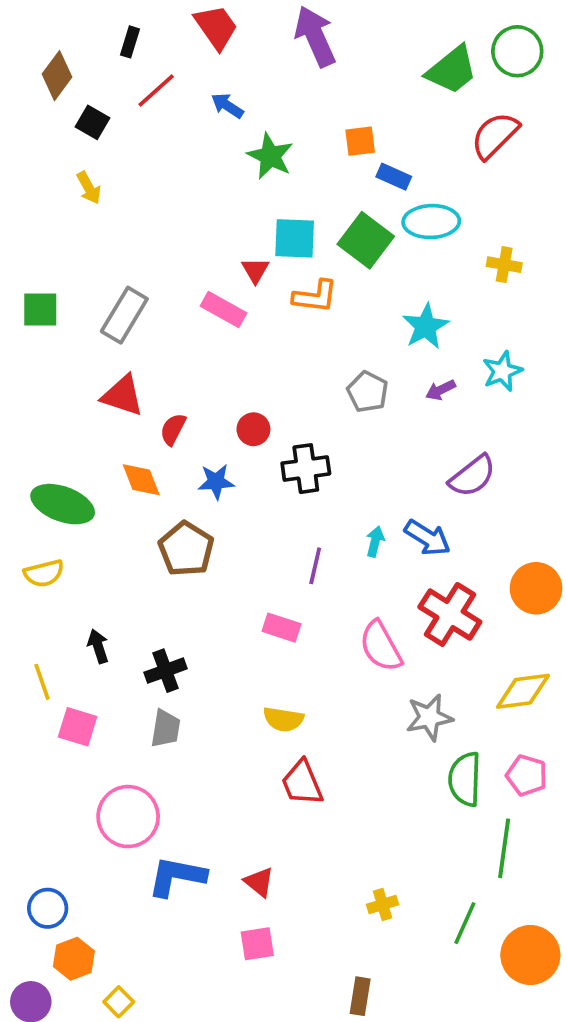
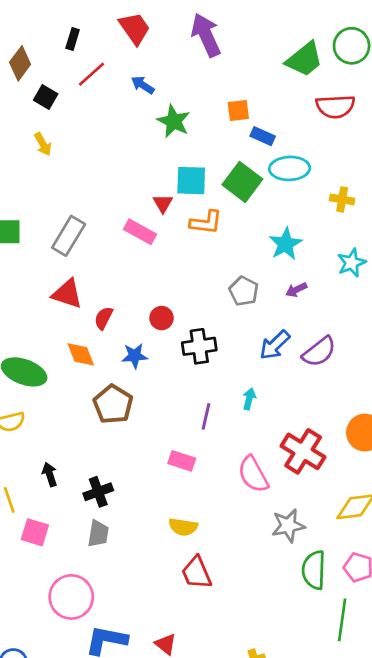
red semicircle: (495, 135) -> (335, 106), turned -138
cyan star: (502, 371) -> (352, 263), moved
blue arrow: (427, 538) -> (275, 345), moved, turned 104

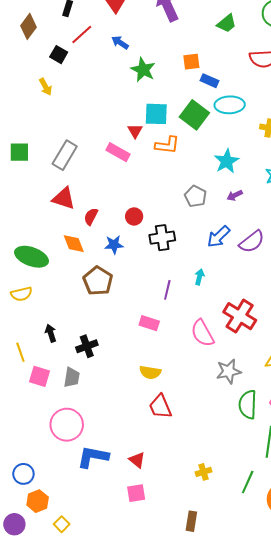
green trapezoid: (304, 59) -> (227, 23), moved, size x0.7
black square: (46, 97) -> (59, 55), moved
gray trapezoid: (98, 534) -> (72, 377), moved

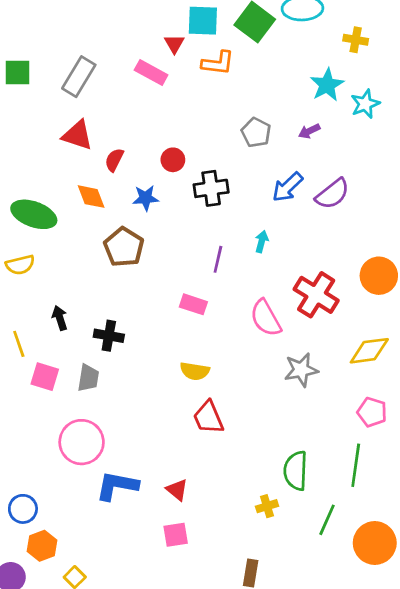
cyan star: (227, 161) -> (327, 85), moved
black cross: (87, 346) -> (109, 336), turned 30
green semicircle: (248, 405) -> (296, 471), moved

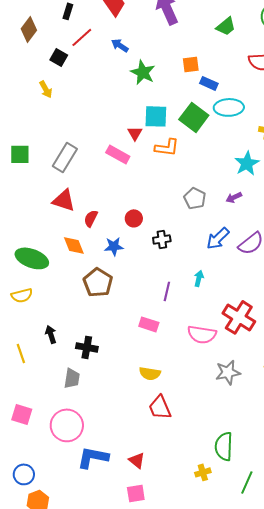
black cross: (211, 188) -> (162, 239), size x0.7
pink semicircle: (266, 318) -> (202, 334), turned -52
pink square: (45, 377) -> (22, 414), moved

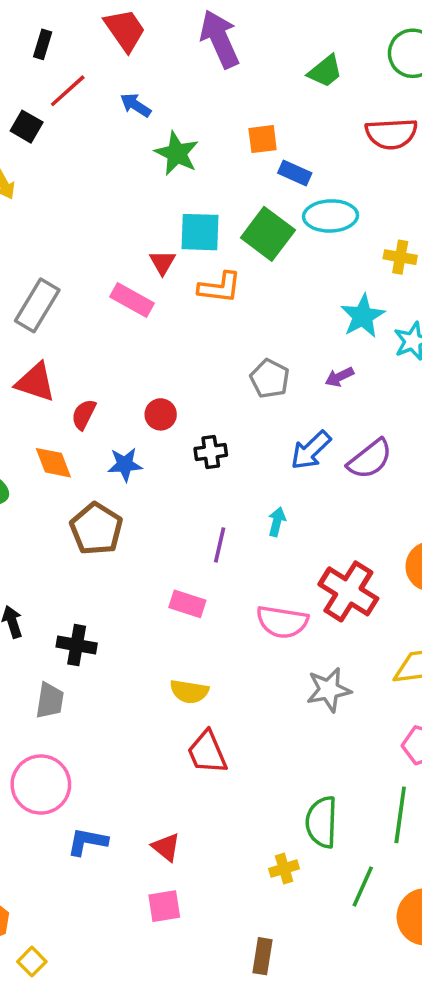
blue L-shape: (93, 457) -> (87, 842), size x0.7

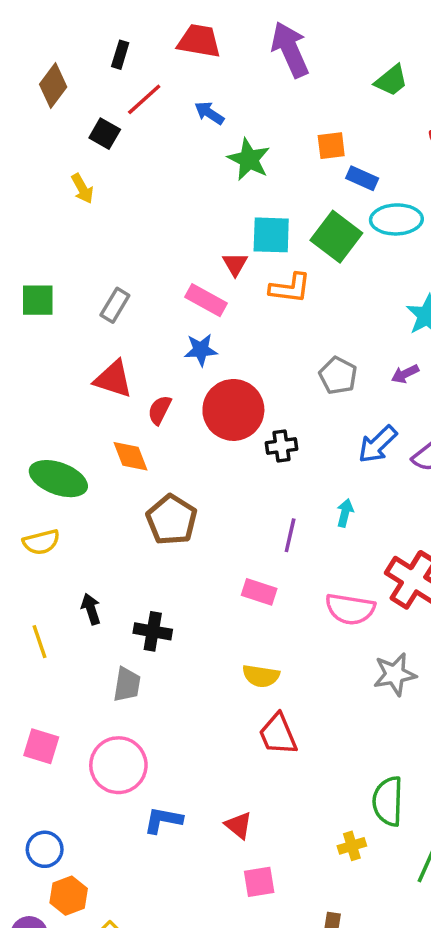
red trapezoid: (125, 30) -> (199, 41), turned -45
gray rectangle: (37, 305) -> (115, 305), size x0.7
red circle: (161, 414) -> (233, 410), size x2.0
blue star: (125, 464) -> (201, 350), moved
pink square: (164, 906) -> (259, 882), moved

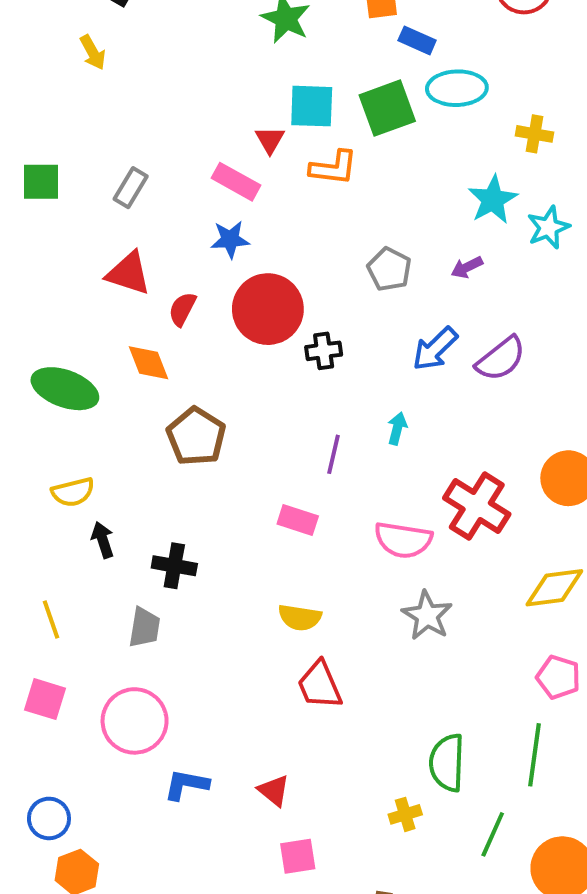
green square: (336, 237) -> (387, 108), turned 33
yellow semicircle: (41, 542) -> (73, 492), moved
yellow line: (39, 642) -> (51, 619), moved
gray star: (395, 674) -> (427, 615), moved, turned -30

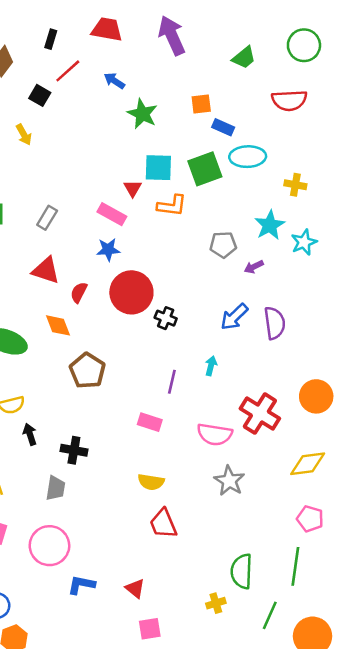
gray pentagon: (389, 269) -> (223, 245), moved, turned -30
black cross: (324, 351) -> (166, 318), turned 30
purple semicircle: (501, 359) -> (275, 323), turned -60

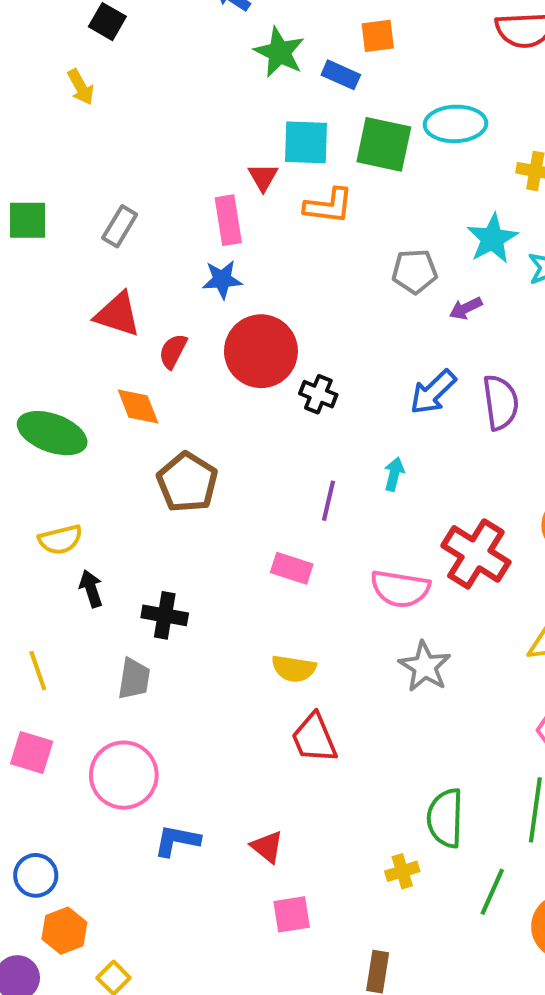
blue rectangle: (223, 127) -> (341, 75), moved
green square: (205, 169) -> (384, 144), turned 32
pink rectangle: (112, 214) -> (228, 220), turned 52

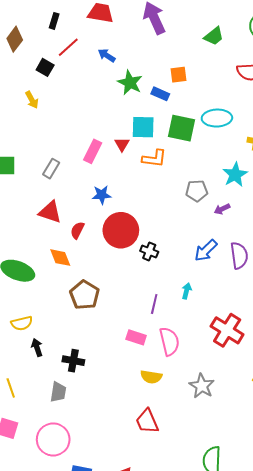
pink rectangle: (228, 220) -> (93, 151), moved, turned 35
pink semicircle: (400, 589) -> (169, 341), moved, turned -112
yellow semicircle: (294, 669) -> (151, 377), moved

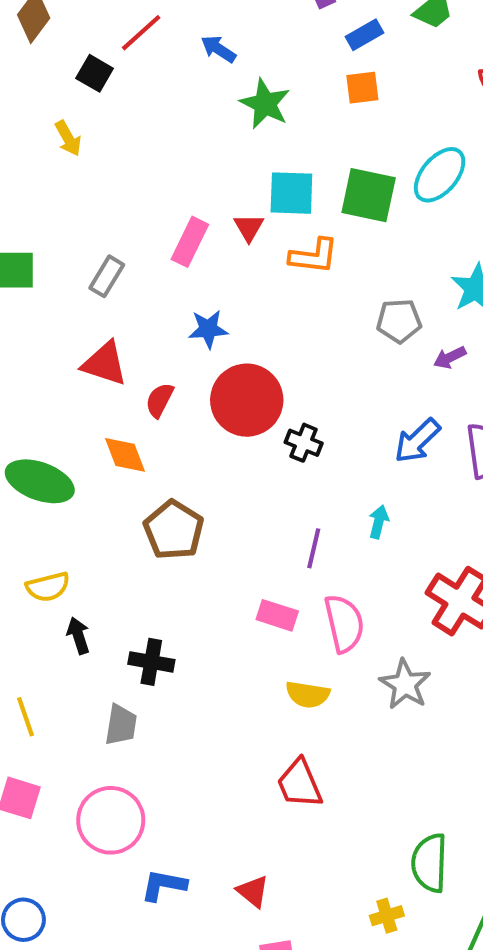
blue rectangle: (160, 94) -> (364, 35), moved, turned -54
cyan ellipse: (217, 118) -> (440, 175), turned -48
gray star: (202, 386) -> (405, 684), moved

